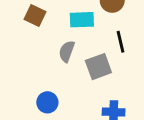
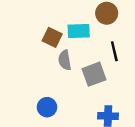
brown square: (35, 16) -> (52, 37), moved
gray semicircle: (67, 51) -> (65, 60), turned -30

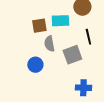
brown square: (52, 37) -> (39, 26), turned -35
blue circle: (47, 107) -> (35, 65), moved

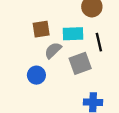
cyan rectangle: (60, 21) -> (73, 34), moved
gray semicircle: (49, 44) -> (53, 50), turned 56

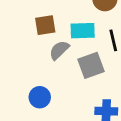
blue circle: (36, 75) -> (40, 97), moved

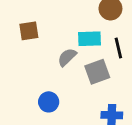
brown square: (45, 25) -> (29, 31), moved

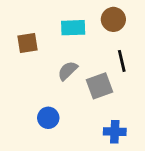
cyan rectangle: (89, 39) -> (73, 28), moved

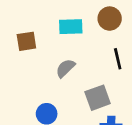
gray square: (100, 86) -> (98, 98), moved

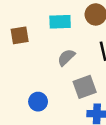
gray semicircle: (65, 68) -> (66, 57), moved

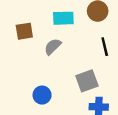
gray semicircle: (66, 57) -> (53, 47), moved

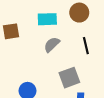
gray semicircle: (53, 47) -> (52, 45), moved

